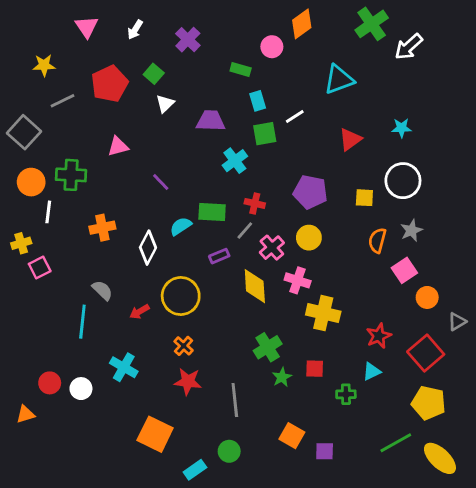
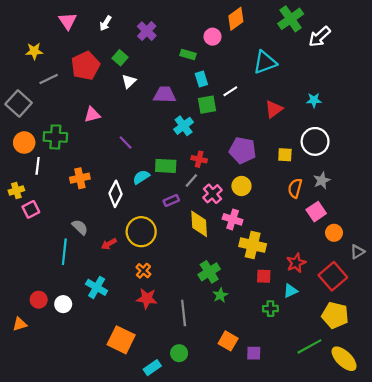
red square: (315, 369) -> (264, 276), moved

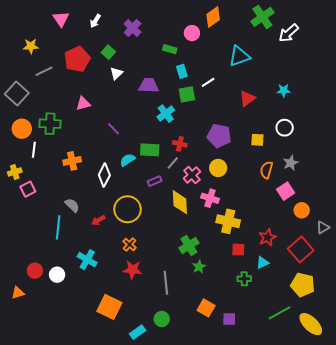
white circle: (315, 141) -> (285, 128), size x0.7

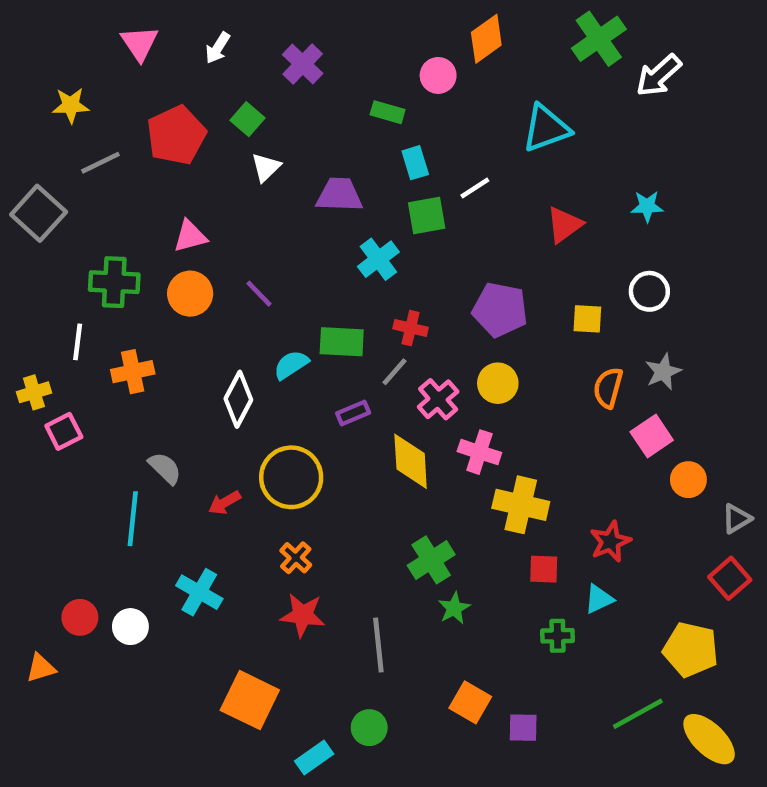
orange circle: (22, 129) -> (190, 294), moved
orange cross: (72, 161) -> (133, 372), moved
red square: (301, 250) -> (730, 578), moved, size x0.7

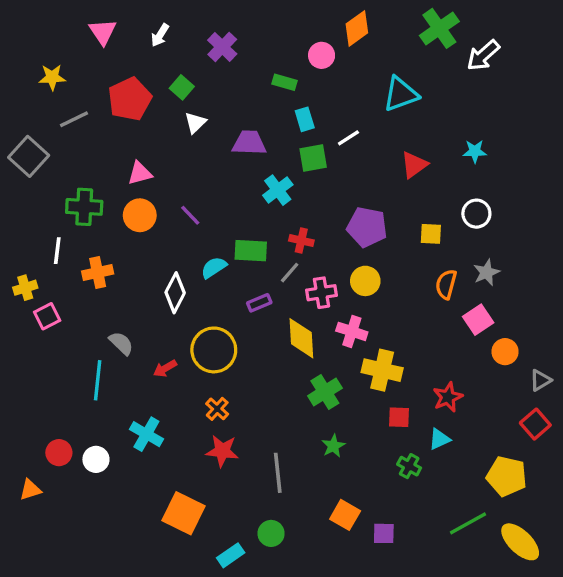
pink cross: (438, 399) -> (322, 293), turned 32
green cross: (431, 560) -> (325, 392), moved
green cross: (558, 636) -> (409, 466), turned 30

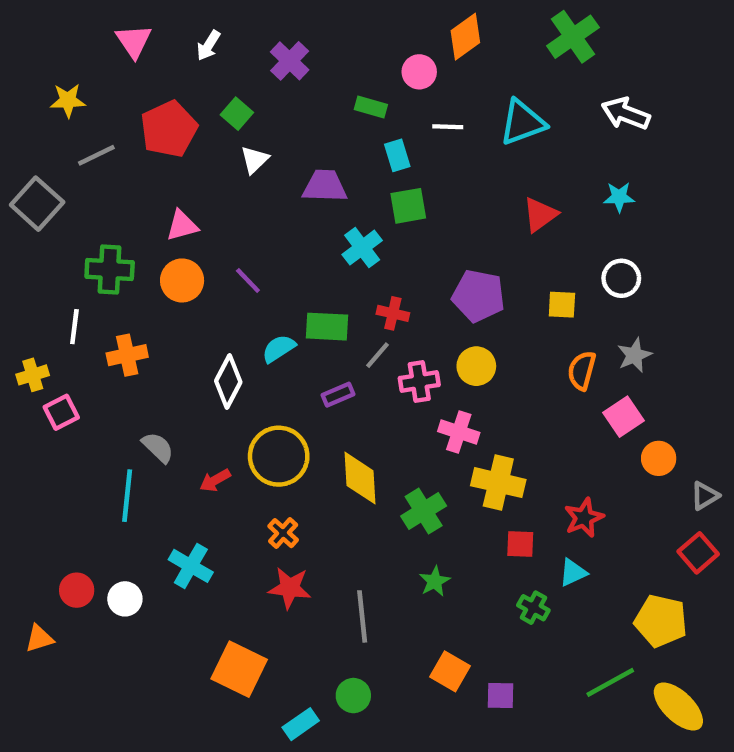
white arrow: (483, 55) -> (626, 114), moved, turned 63
white line: (348, 138) -> (448, 127), moved, turned 35
yellow diamond: (301, 338) -> (360, 478), moved

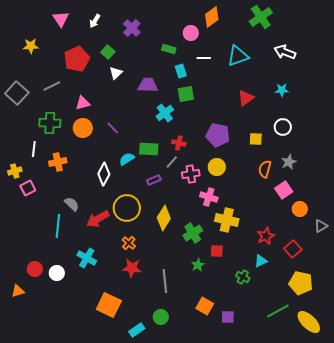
gray line: (96, 155) -> (52, 86), moved
yellow diamond: (360, 478) -> (164, 218), turned 35
red arrow: (215, 480) -> (98, 219), size x1.6
red square: (520, 544) -> (217, 251), moved
red square: (698, 553) -> (293, 249), moved

